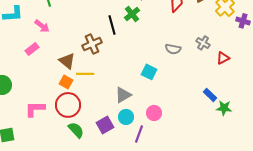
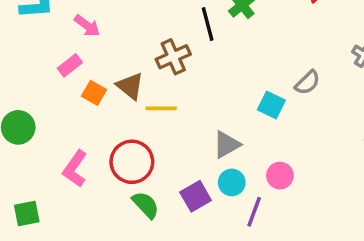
gray semicircle: (173, 49) -> (308, 83), moved, turned -56
orange square: (66, 82) -> (94, 93), moved
pink L-shape: (35, 109) -> (75, 169), turned -55

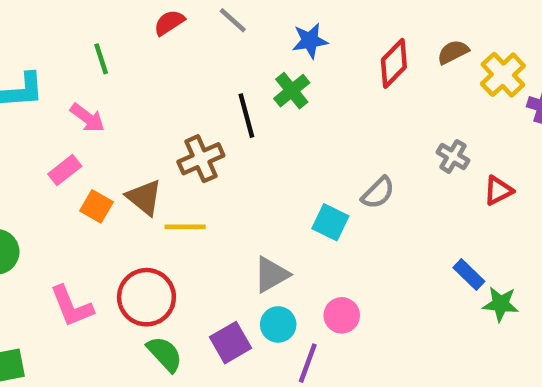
pink L-shape: (75, 169) -> (72, 306), turned -57

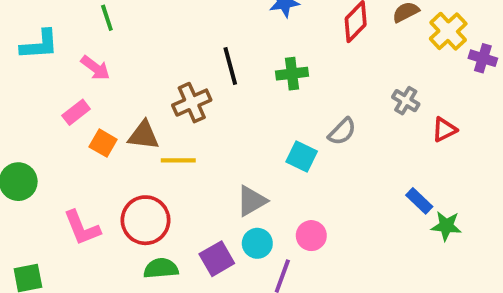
green cross: (292, 91) -> (292, 74), moved, turned 32
brown triangle: (144, 197) -> (144, 135), turned -32
green semicircle: (165, 354) -> (161, 268), turned -52

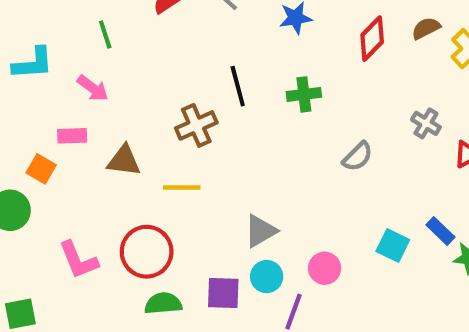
pink rectangle: (76, 112) -> (72, 136), turned 36
brown triangle: (144, 135) -> (124, 161), moved
orange square: (103, 143) -> (41, 169), moved
cyan square: (302, 157) -> (393, 245), moved
purple square: (217, 259) -> (223, 293), turned 32

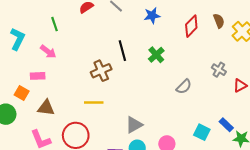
brown semicircle: (426, 28) -> (219, 21), turned 96
cyan L-shape: (33, 63) -> (17, 39), turned -60
green cross: (304, 94) -> (156, 55), turned -35
brown triangle: (124, 161) -> (46, 108), moved

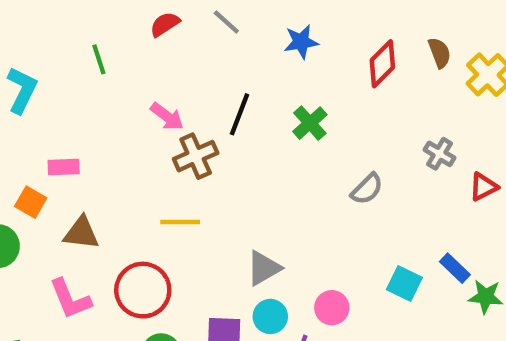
black line: (122, 51) -> (240, 114), turned 36
pink arrow: (48, 52) -> (167, 116), moved

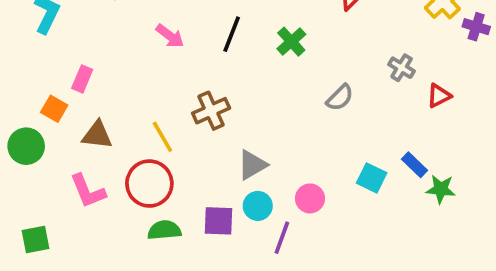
brown cross: (196, 156) -> (211, 111), moved
pink rectangle: (64, 167) -> (82, 79), turned -65
yellow line: (180, 222) -> (162, 137), moved, turned 60

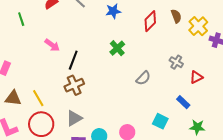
black line: (232, 34) -> (73, 60), moved
yellow line: (162, 137) -> (38, 98), moved
gray triangle: (252, 165) -> (74, 118), moved
blue rectangle: (415, 165) -> (183, 102), moved

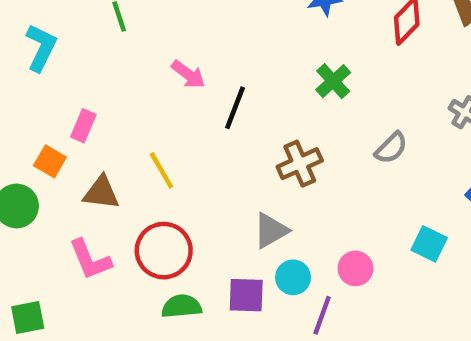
brown cross: (74, 85) -> (300, 164), moved
yellow line: (38, 98) -> (161, 170), moved
gray triangle: (74, 118) -> (271, 231), moved

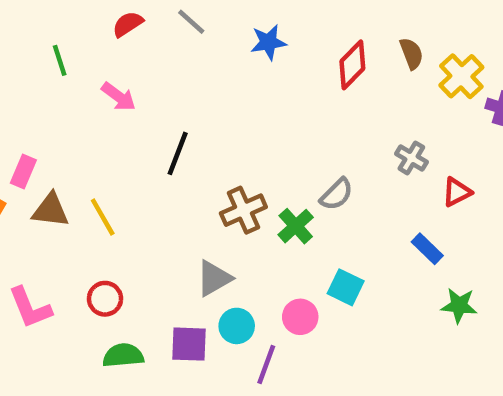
pink arrow: (188, 74) -> (119, 97), moved
green cross: (333, 81) -> (296, 226), moved
brown triangle: (101, 193) -> (51, 210), moved
cyan square: (429, 244) -> (346, 287), moved
red circle: (164, 251) -> (105, 299), size x0.6

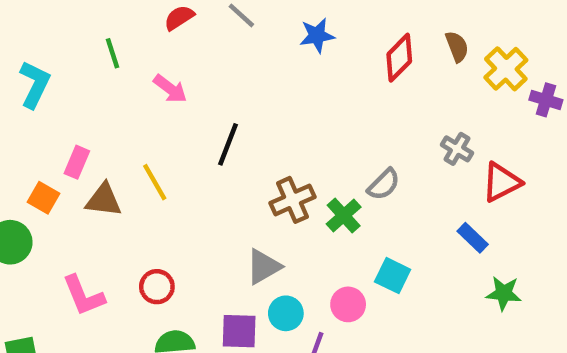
red triangle: (457, 192) -> (501, 182), size x1.4
yellow line: (103, 217) -> (155, 182), moved

